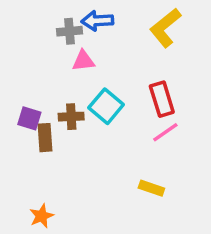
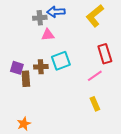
red rectangle: (162, 99) -> (105, 54), moved
cyan square: (106, 106) -> (61, 61), turned 30
yellow rectangle: (151, 188) -> (95, 104), moved, turned 48

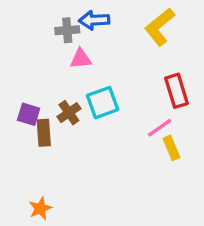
brown cross: (41, 67) -> (69, 113), turned -32
yellow rectangle: (95, 104) -> (171, 148), moved

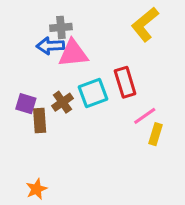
blue arrow: (94, 20) -> (50, 46), moved
pink triangle: (81, 59) -> (73, 53), size x1.5
red rectangle: (176, 91) -> (125, 82), moved
yellow rectangle: (171, 148) -> (156, 134), turned 40

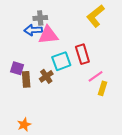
brown cross: (62, 102) -> (46, 76), moved

